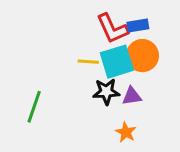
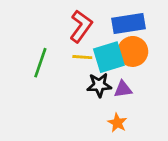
blue rectangle: (138, 25) -> (129, 23), size x1.6
red L-shape: (112, 28) -> (81, 26), moved, turned -120
green line: (34, 107) -> (40, 63), moved

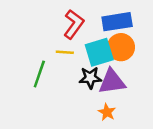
yellow line: (82, 57) -> (65, 52), moved
green line: (40, 63) -> (39, 74), moved
purple triangle: (123, 89) -> (112, 82), size x1.6

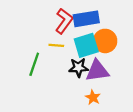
blue rectangle: (117, 22) -> (86, 19), moved

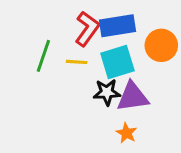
orange circle: (105, 41) -> (161, 45), moved
green line: (34, 64) -> (43, 56), moved

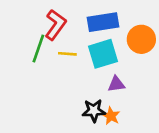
red L-shape: (87, 29) -> (55, 25), moved
black star: (107, 92) -> (94, 111), moved
purple triangle: (133, 97) -> (116, 84), size x0.6

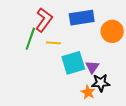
cyan square: (103, 54) -> (73, 63), moved
purple triangle: (116, 84) -> (92, 67), turned -48
black star: (94, 111) -> (101, 83), moved

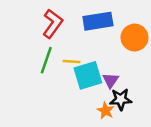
green line: (30, 39) -> (46, 60), moved
yellow line: (53, 43) -> (71, 61), moved

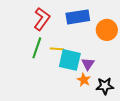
cyan square: (88, 75) -> (70, 60), turned 30
black star: (121, 99) -> (105, 86), moved
orange star: (106, 111) -> (84, 80), moved

